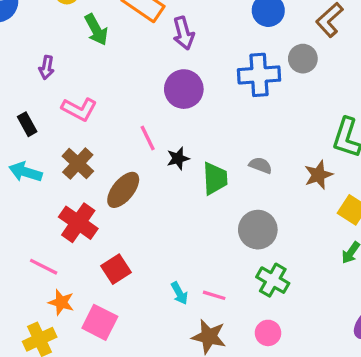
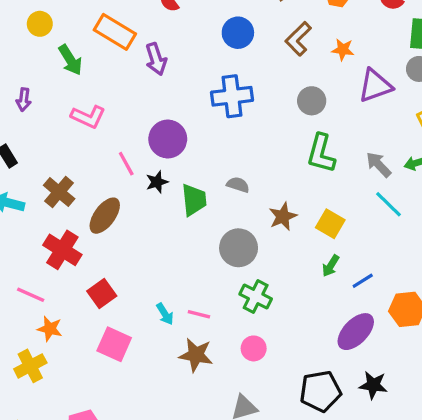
gray circle: (303, 59) -> (312, 101), moved
purple circle: (184, 89) -> (168, 139), moved
pink L-shape: (79, 109) -> (88, 117), moved
brown star: (318, 175) -> (283, 216), moved
pink square: (100, 322) -> (114, 344), moved

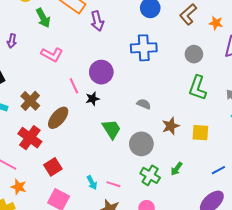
green trapezoid: (194, 200) -> (111, 129), moved, turned -30
yellow square: (330, 224) -> (200, 133), turned -30
green arrow: (331, 266) -> (177, 169), moved

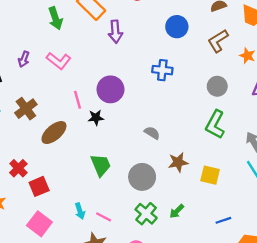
purple arrow: (12, 41) -> (24, 59), moved
blue cross: (144, 48) -> (162, 70), size x0.7
green trapezoid: (111, 129) -> (101, 165), moved
red cross: (30, 138) -> (18, 168), moved, size x0.7

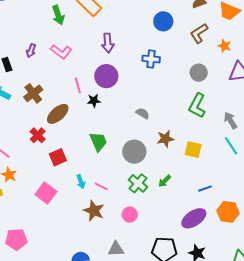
purple arrow: (115, 32) -> (108, 43), moved
red cross: (18, 168) -> (38, 135), moved
red square: (39, 186) -> (58, 157), moved

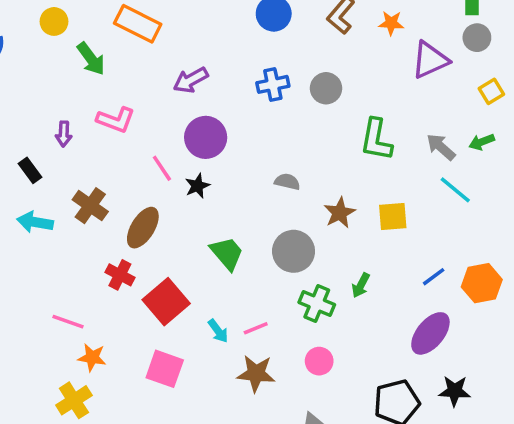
purple arrow: (108, 43) -> (191, 80), turned 84
gray circle: (199, 73) -> (326, 88), moved
red square: (58, 157) -> (166, 302), size x1.4
pink line: (101, 186) -> (256, 328), turned -32
orange hexagon: (228, 212) -> (482, 283), moved

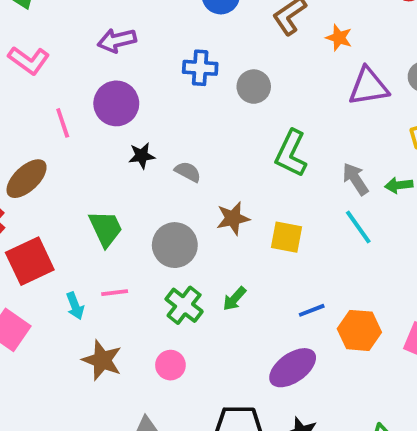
black star: (197, 186) -> (142, 156), moved
pink line: (256, 328) -> (115, 293), moved

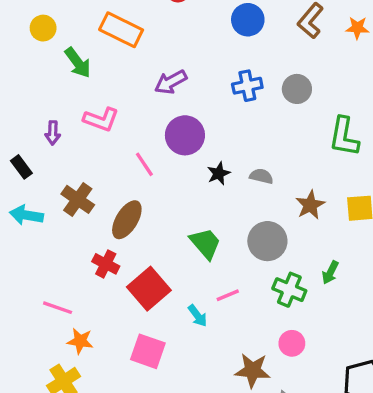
brown star: (102, 360) -> (253, 370), moved

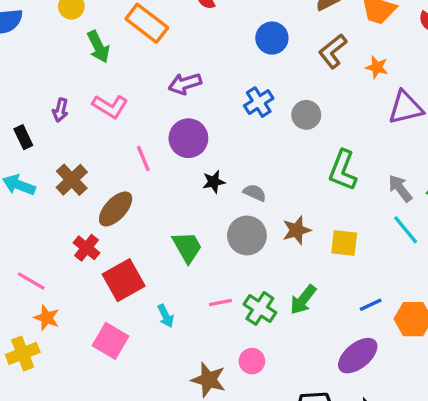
blue cross: (247, 86) -> (259, 102), turned -32
gray circle: (267, 241) -> (247, 235), moved
green arrow: (330, 272) -> (303, 300), size x1.4
pink line: (228, 295) -> (220, 302), moved

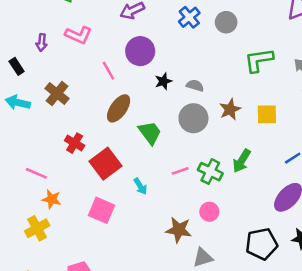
green L-shape: (343, 170) -> (259, 60), turned 68
brown ellipse: (116, 209) -> (119, 108), moved

